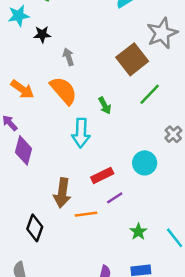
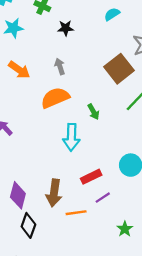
black star: (42, 34) -> (66, 28), moved
orange arrow: (22, 89) -> (19, 70), moved
orange semicircle: (63, 91) -> (55, 98), turned -72
purple diamond: (24, 150) -> (18, 195), moved

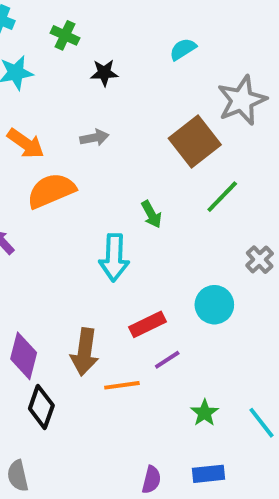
gray arrow: (60, 66) -> (94, 138), turned 98
orange semicircle: (55, 98) -> (51, 191), moved

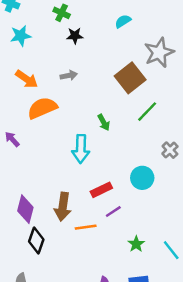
green cross: (65, 35) -> (62, 13), moved

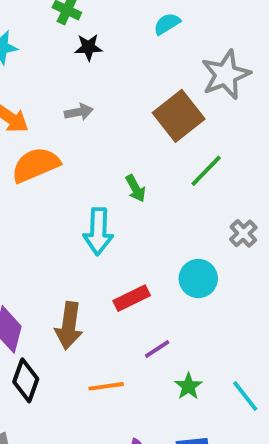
purple line: (113, 212) -> (157, 349), moved
orange line: (86, 227) -> (106, 386), moved

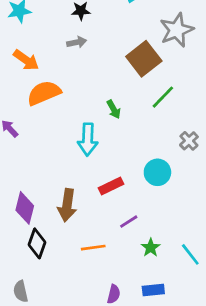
gray arrow: (79, 112) -> (77, 42), moved

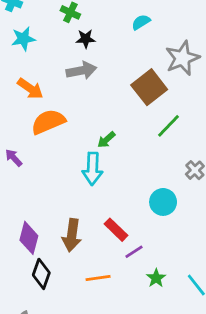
gray arrow: (77, 42) -> (81, 71), size x1.5
green arrow: (114, 109) -> (106, 140), moved, turned 78
red rectangle: (111, 186) -> (116, 230), moved, turned 70

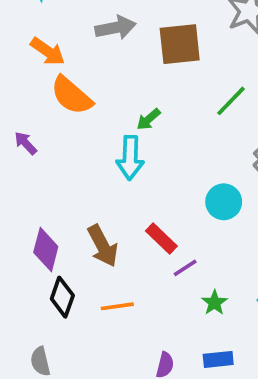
brown square: (149, 87) -> (180, 44), moved, turned 32
orange semicircle: (48, 122) -> (72, 95), turned -116
brown arrow: (72, 235) -> (103, 246), turned -36
orange line: (98, 278) -> (117, 306), moved

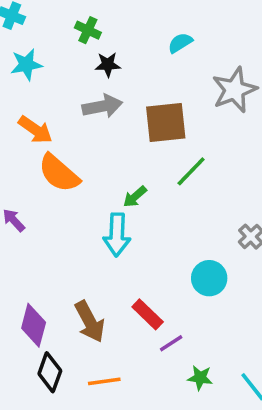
green line: (231, 101) -> (191, 171), moved
green star: (215, 303) -> (200, 378), turned -30

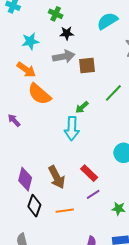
cyan semicircle: (180, 43) -> (107, 21), size x1.5
cyan star: (26, 65) -> (30, 41), moved
brown square: (166, 122) -> (87, 66), moved, size x0.7
purple line: (171, 343) -> (93, 194), moved

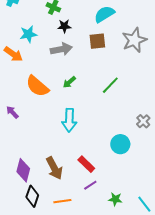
brown square: (87, 66) -> (97, 41), moved
orange arrow: (26, 70) -> (13, 54), moved
green arrow: (82, 107) -> (69, 82), moved

